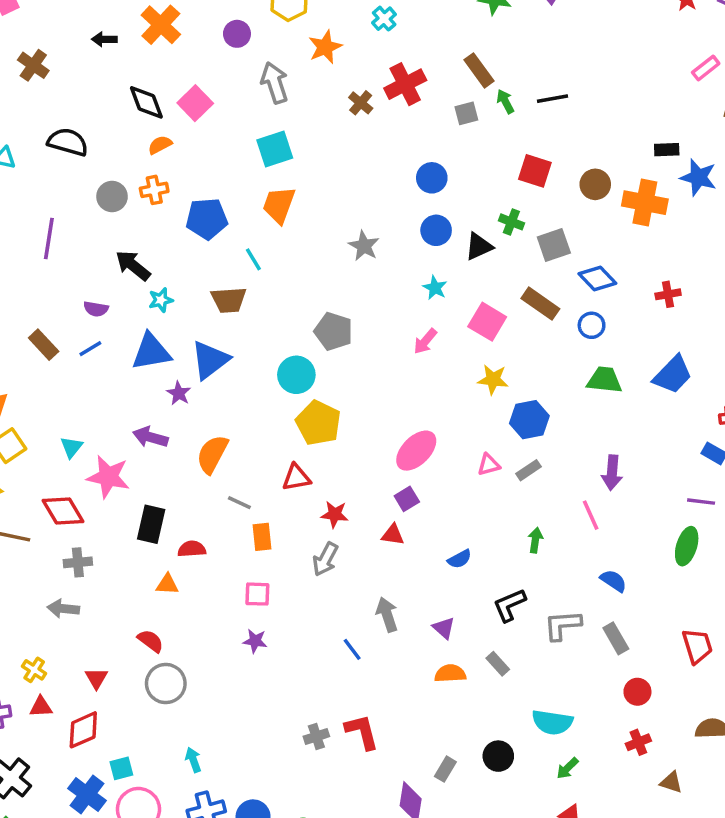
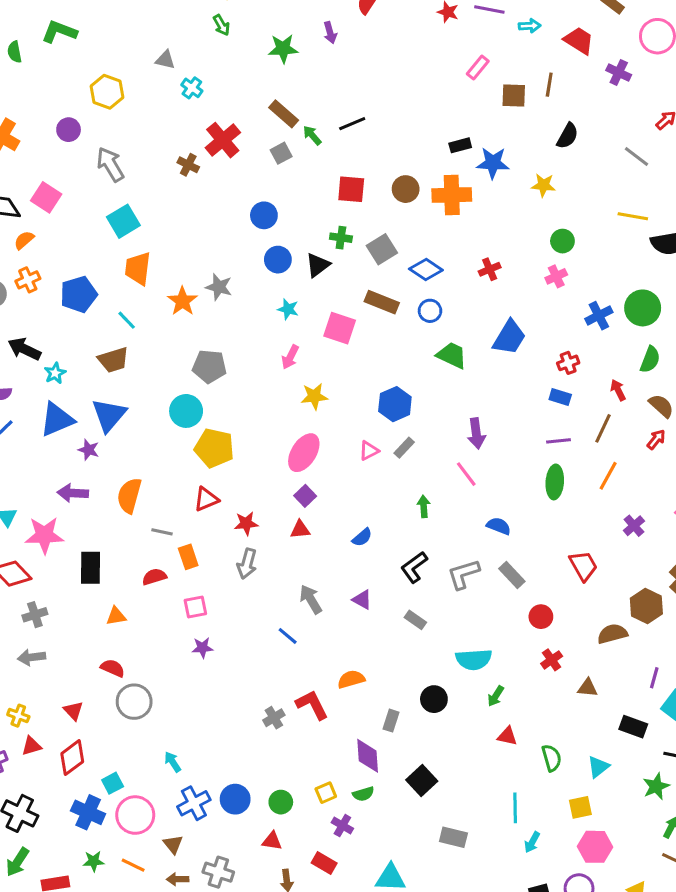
orange star: (325, 47) -> (182, 301), moved
yellow star: (493, 380) -> (314, 396), moved
green trapezoid: (604, 380) -> (452, 355), turned 32
red semicircle: (192, 549) -> (154, 577), moved
orange semicircle: (450, 674) -> (351, 679), moved

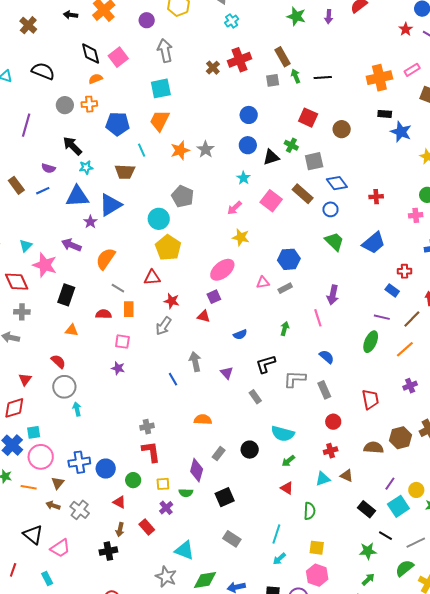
orange cross: (452, 195) -> (379, 78), moved, turned -30
red L-shape: (312, 705) -> (151, 452), moved
cyan arrow: (173, 762) -> (77, 409), moved
cyan triangle: (598, 767) -> (323, 479), moved
orange line: (133, 865) -> (29, 487), turned -35

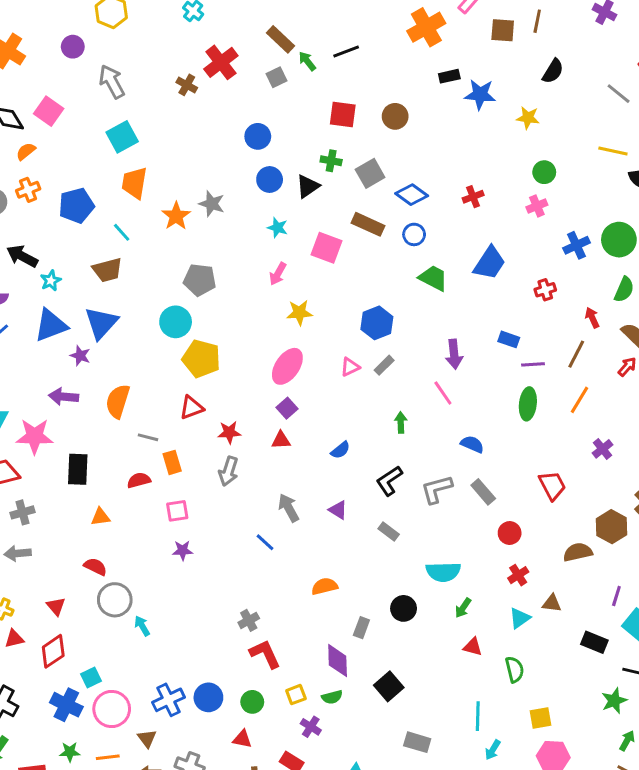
blue rectangle: (392, 290) -> (509, 339), moved

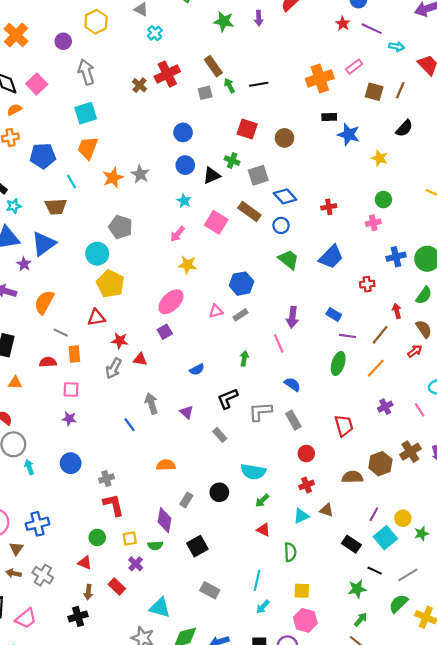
red triangle: (281, 440) -> (140, 359), moved
blue circle: (208, 697) -> (71, 463), moved

